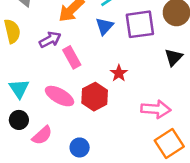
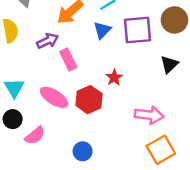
blue circle: (80, 147) -> (83, 151), moved

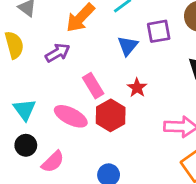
blue triangle: (102, 30) -> (128, 46), moved
purple square: (137, 30) -> (159, 31), size x0.7
pink rectangle: (68, 59) -> (93, 86), moved

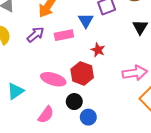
pink rectangle: (93, 86) -> (64, 35), moved, turned -60
cyan triangle: (24, 110) -> (15, 91), moved, turned 42
black circle: (26, 145) -> (74, 102), moved

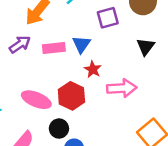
blue triangle: (86, 20) -> (81, 44), moved
pink arrow: (135, 73) -> (122, 88), moved

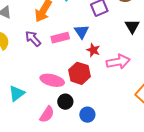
purple arrow: (20, 44) -> (33, 39), turned -90
black circle: (59, 129) -> (65, 102), moved

